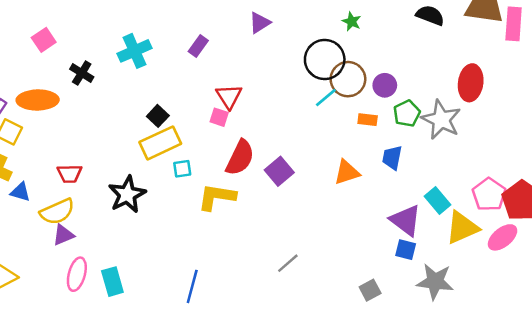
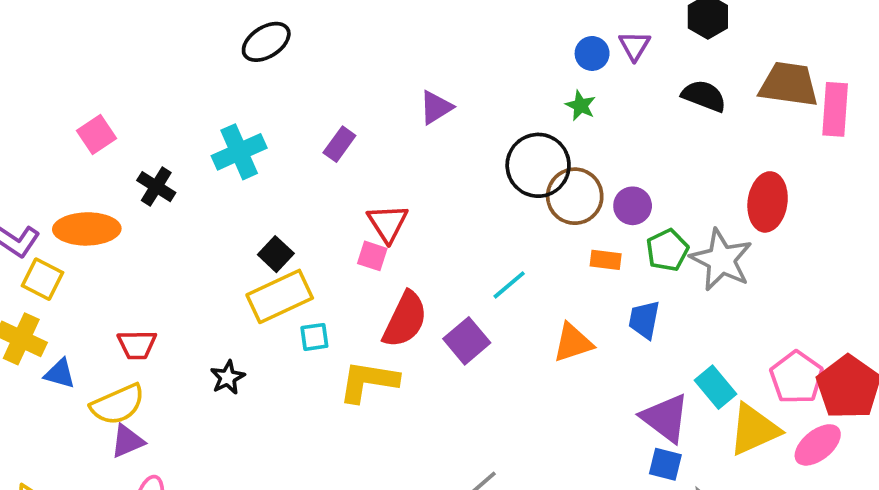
cyan line: (326, 98) -> (509, 285), moved
black star: (127, 194) -> (228, 377), size x0.6

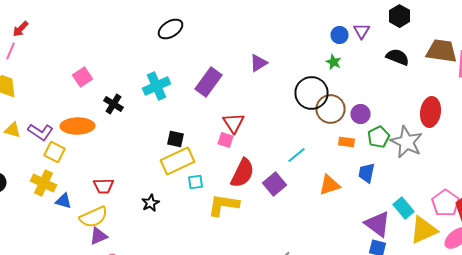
purple rectangle: (339, 144) -> (208, 82), size x1.6
black square: (276, 254) -> (176, 139), turned -30

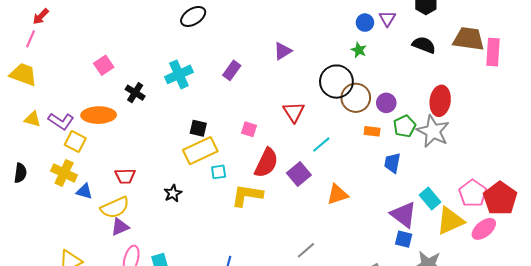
purple rectangle: (208, 82) -> (232, 70), size x0.7
red ellipse: (430, 112) -> (440, 101), moved
red triangle: (234, 123) -> (294, 112), moved
orange triangle: (330, 185) -> (337, 194), moved

